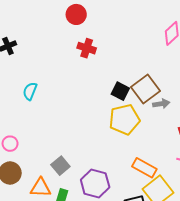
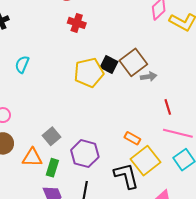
yellow pentagon: (124, 119) -> (89, 73), moved
orange rectangle: (144, 168) -> (132, 138), size x0.7

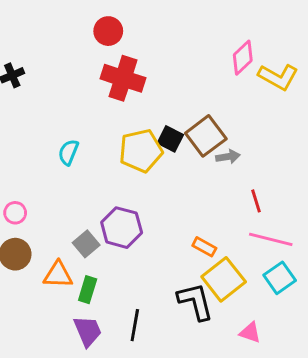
red cross: (77, 23) -> (123, 78), size x1.6
cyan semicircle: (22, 64) -> (68, 152), moved
purple hexagon: (85, 154) -> (122, 228), moved

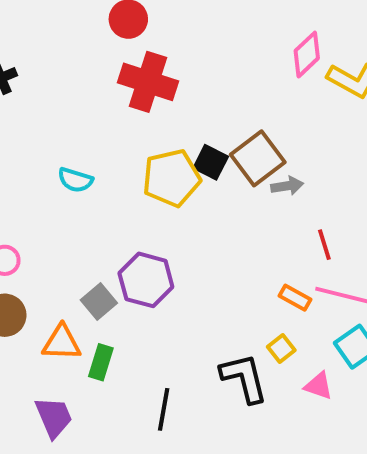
cyan semicircle: (68, 152) -> (75, 180), turned -95
orange rectangle: (204, 247) -> (295, 298), moved
yellow square: (224, 279) -> (281, 349), size x0.5
purple trapezoid: (88, 331) -> (54, 417), moved
pink triangle: (250, 332) -> (319, 386), moved

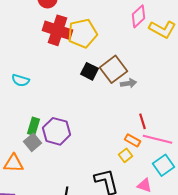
yellow pentagon: (171, 178) -> (82, 33), moved
red line: (324, 245) -> (142, 121), moved
yellow square: (281, 349) -> (125, 155), moved
green rectangle: (101, 362) -> (33, 126), moved

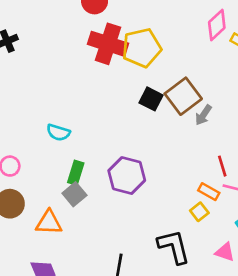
cyan semicircle: (20, 80) -> (58, 132), moved
gray arrow: (128, 83) -> (203, 115), turned 133
purple hexagon: (56, 131) -> (127, 175), moved

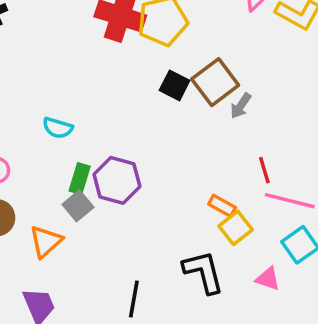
purple hexagon: (127, 175) -> (117, 180), moved
orange rectangle: (209, 192) -> (222, 206), moved
yellow square: (199, 212) -> (236, 228), size x1.4
orange triangle: (49, 223) -> (46, 241), turned -44

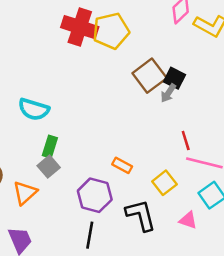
black square: (175, 85) -> (174, 78), moved
cyan semicircle: (58, 128) -> (34, 109), size x1.4
purple hexagon: (117, 180) -> (95, 195), moved
orange rectangle: (222, 206) -> (122, 165), moved

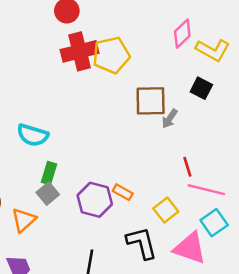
red cross: (80, 27) -> (80, 51), turned -32
brown square: (150, 76) -> (151, 101), turned 36
black square: (174, 78) -> (201, 88), moved
purple hexagon: (95, 195) -> (95, 200), moved
pink triangle: (188, 220) -> (190, 248), size x1.8

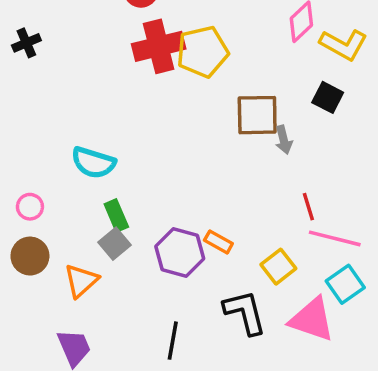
gray arrow: (170, 119) -> (284, 140), turned -48
green rectangle: (49, 173) -> (116, 216), turned -40

